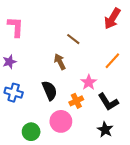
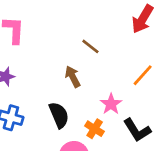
orange cross: (76, 101) -> (95, 129), turned -32

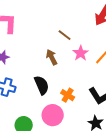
pink star: (111, 104) -> (81, 53), moved

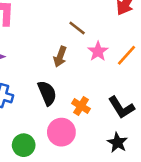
brown arrow: (52, 57) -> (60, 57), turned -133

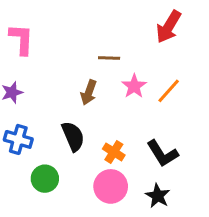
brown line: (77, 28) -> (109, 58), turned -36
pink circle: (61, 132) -> (111, 186), moved
green circle: (24, 145) -> (45, 179), moved

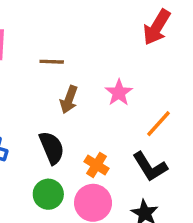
brown line: (109, 58) -> (52, 62), moved
orange line: (169, 91) -> (158, 124), moved
green circle: (45, 179) -> (48, 194), moved

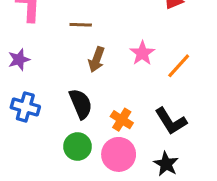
orange line: (158, 124) -> (179, 66), moved

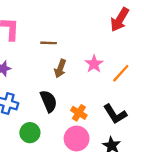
green circle: (77, 147) -> (30, 133), moved

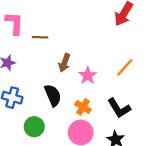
brown line: (49, 43) -> (40, 37), moved
pink star: (94, 64) -> (88, 76), moved

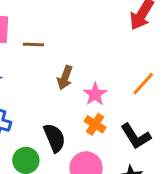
black semicircle: (53, 95) -> (54, 138), moved
orange cross: (83, 107) -> (95, 124), moved

